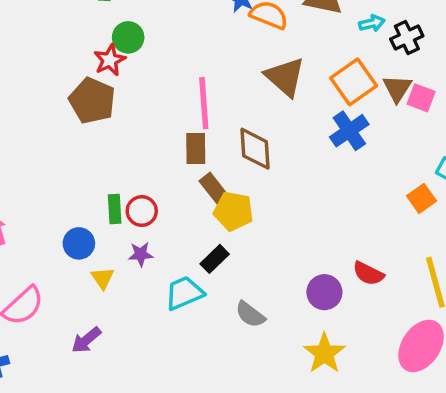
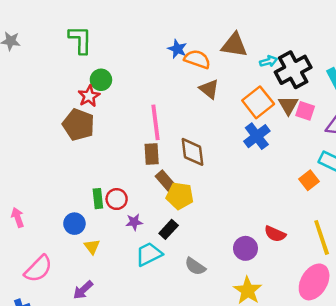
black cross: (407, 37) -> (293, 70), size x1.6
brown triangle: (285, 77) -> (209, 89), moved, size x0.7
purple star: (141, 254) -> (134, 222), moved

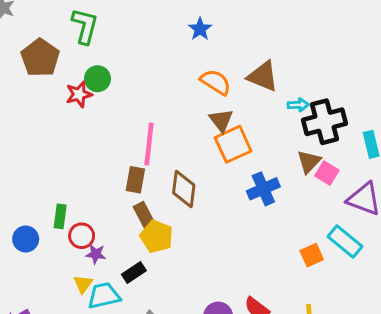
blue star: (177, 49) -> (200, 29), moved
orange square: (258, 102) -> (233, 144), moved
brown pentagon: (78, 125) -> (40, 58), moved
red circle: (117, 199) -> (82, 236), moved
yellow triangle: (92, 247) -> (83, 284), moved

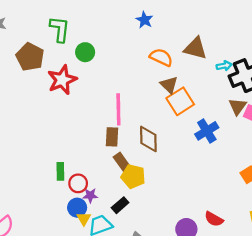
green circle: (97, 79) -> (85, 52), moved
red star: (79, 94) -> (62, 80), size x1.5
blue circle: (26, 239) -> (77, 208), moved

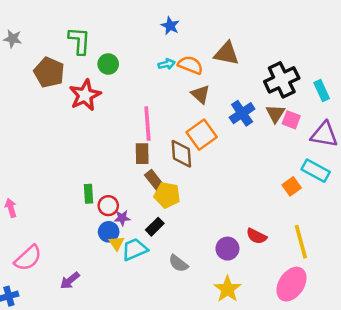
cyan arrow: (224, 66) -> (167, 64), moved
orange square: (180, 101) -> (202, 135), moved
blue cross: (207, 131) -> (242, 113), moved

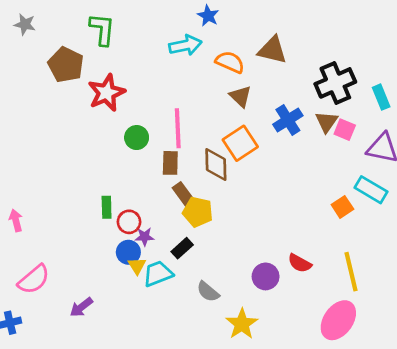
green circle: (108, 64) -> (137, 138), moved
cyan arrow: (167, 64) -> (185, 45), moved, size x1.6
yellow star: (227, 289) -> (242, 324), moved

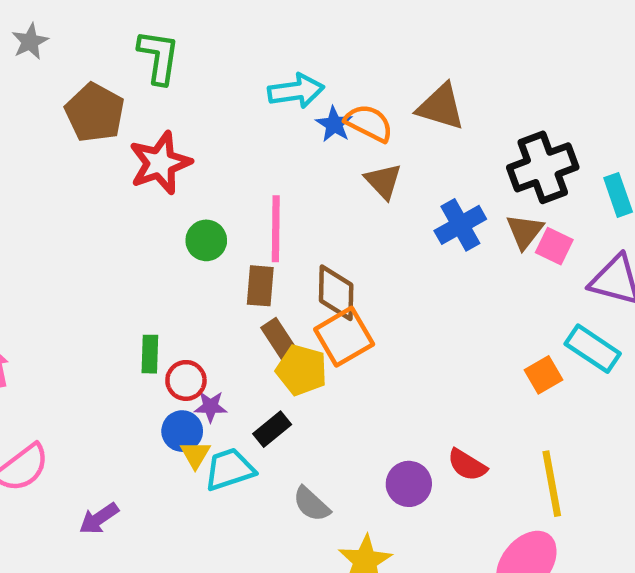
blue star: (208, 16) -> (334, 124), moved
gray star: (25, 24) -> (30, 41), turned 30
orange square: (240, 143) -> (344, 337), moved

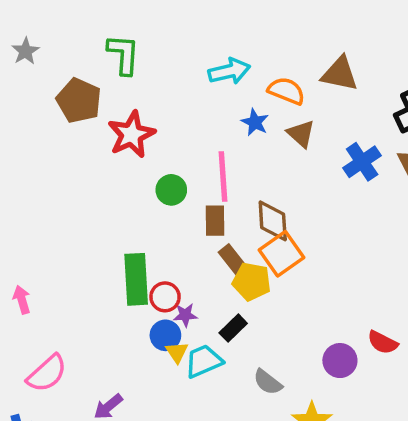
blue star: (334, 124) -> (255, 122), moved
green rectangle: (150, 354) -> (136, 279), size x1.8

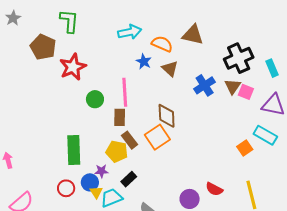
brown diamond: (273, 221) -> (167, 116), moved
yellow pentagon: (252, 282) -> (117, 151), moved
red circle: (165, 297) -> (66, 188), moved

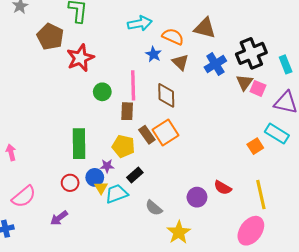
blue cross: (205, 85) -> (215, 64), moved
brown diamond: (167, 116) -> (166, 95), moved
brown rectangle: (129, 140) -> (147, 135), moved

